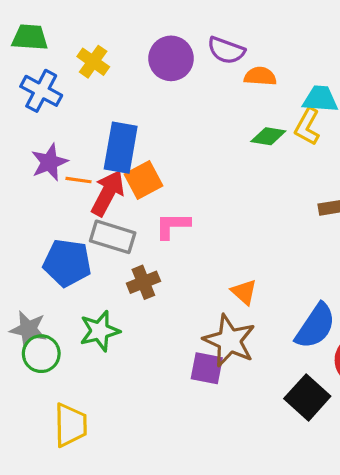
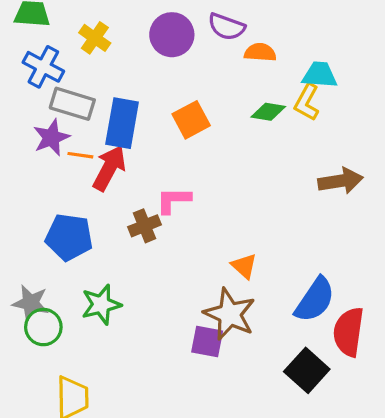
orange square: (143, 180) -> (191, 120), moved
gray rectangle: (113, 237) -> (72, 104), moved
brown cross: (143, 282) -> (145, 226), moved

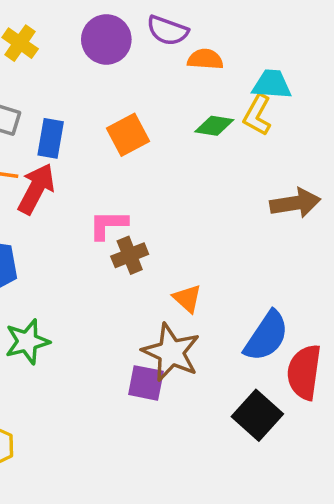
blue rectangle: (122, 123) -> (51, 138), size x0.7
brown cross: (145, 226) -> (130, 255), moved

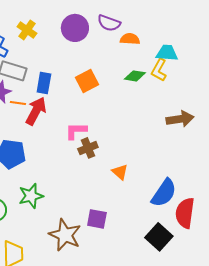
brown star: (171, 352) -> (65, 235), moved

